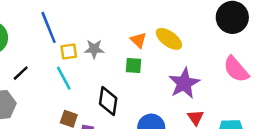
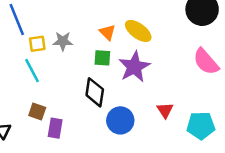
purple star: (184, 83) -> (134, 67), moved
black diamond: (108, 101) -> (95, 92), moved

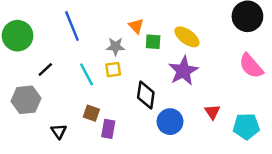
orange triangle: (108, 32) -> (136, 26), moved
yellow square: (37, 44) -> (113, 70), moved
green square: (102, 58) -> (153, 42), moved

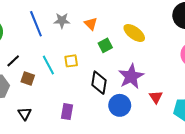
green square: (153, 42) -> (105, 45), moved, turned -32
gray star: (116, 47) -> (62, 21), moved
purple star: (183, 71) -> (131, 76), moved
brown square: (91, 113) -> (28, 78), moved

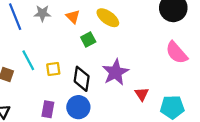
yellow ellipse: (134, 33) -> (108, 18), moved
yellow square: (71, 61) -> (53, 69), moved
blue circle: (120, 105) -> (78, 107), moved

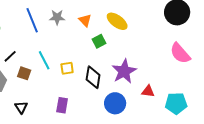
red triangle: (142, 94) -> (148, 91), turned -48
blue circle: (78, 107) -> (115, 103), moved

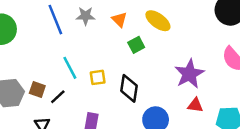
black line: (10, 56) -> (58, 97), moved
purple star: (124, 71) -> (189, 74), moved
brown square: (24, 73) -> (37, 90), moved

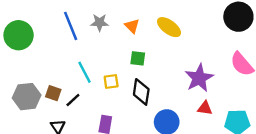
green square: (136, 45) -> (138, 58), moved, turned 35

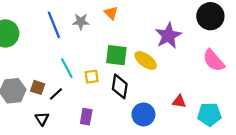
orange triangle: (132, 26) -> (111, 13), moved
yellow ellipse: (169, 27) -> (146, 60), moved
green square: (138, 58) -> (116, 55), size x1.5
purple star: (199, 78) -> (168, 36), moved

